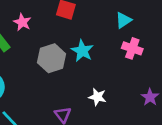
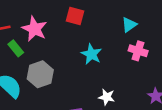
pink star: (22, 22) -> (35, 29), size x1.5
gray hexagon: (52, 58) -> (40, 74), moved

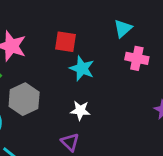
red square: (75, 16) -> (66, 42), moved
white star: (107, 97) -> (80, 110), moved

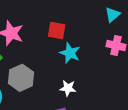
cyan triangle: (123, 28) -> (113, 15), moved

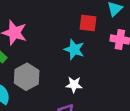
red square: (57, 30) -> (88, 23), moved

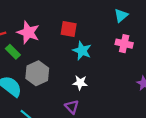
red square: (88, 23) -> (69, 29), moved

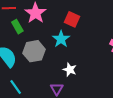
cyan star: (82, 51) -> (61, 39), moved

